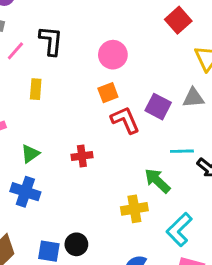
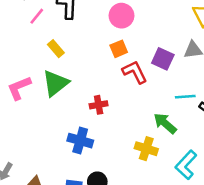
yellow rectangle: (36, 89) -> (56, 49), turned -42
green triangle: (30, 154) -> (55, 83), moved, size x1.6
blue cross: (25, 192) -> (80, 141), moved
yellow cross: (134, 209) -> (146, 149), turned 30

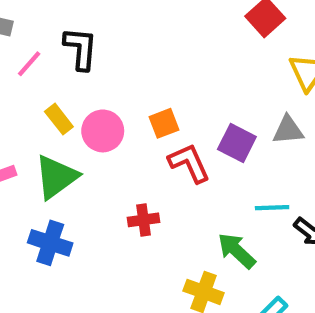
pink circle: (121, 16) -> (103, 131), moved
red cross: (99, 105) -> (143, 220), moved
blue cross: (80, 141) -> (50, 243), moved

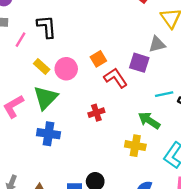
gray triangle: (288, 130) -> (157, 44), moved

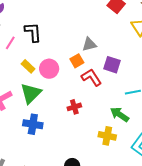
gray triangle: (157, 44) -> (89, 44), moved

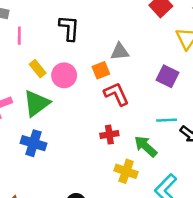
black L-shape: (33, 32) -> (69, 28), moved
pink line: (10, 43) -> (19, 36), turned -40
purple square: (112, 65) -> (167, 76), moved
red cross: (74, 107) -> (109, 135), moved

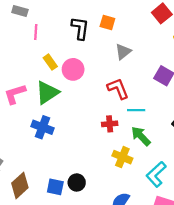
gray triangle: (120, 52) -> (123, 52), turned -36
orange square: (101, 70) -> (107, 23), moved, turned 35
cyan line: (167, 120) -> (136, 110), moved

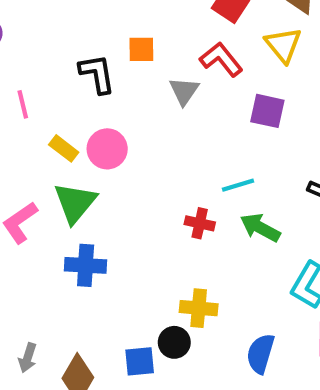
red L-shape: (118, 89) -> (221, 59), moved
red cross: (110, 124) -> (200, 223), turned 35
yellow cross: (122, 157) -> (199, 308), moved

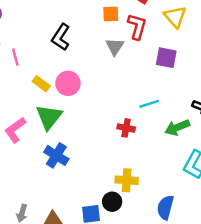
orange square: (141, 49) -> (111, 14), moved
red L-shape: (221, 59) -> (137, 26), turned 56
black L-shape: (97, 74) -> (61, 37), turned -136
green arrow: (260, 228) -> (177, 128), moved, turned -50
blue cross: (86, 265) -> (56, 155), turned 30

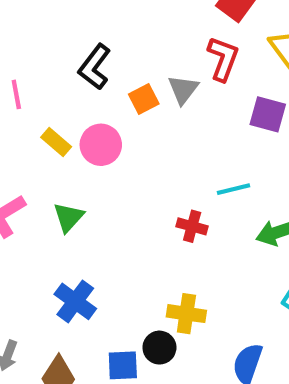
orange square: (111, 14) -> (144, 99), moved, turned -30
green triangle: (49, 117) -> (69, 217), moved, size x0.7
blue cross: (56, 155) -> (75, 301), moved

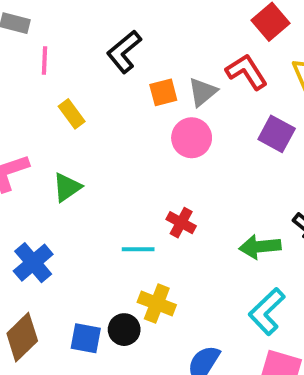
red L-shape: (223, 59) -> (247, 72), turned -66
pink circle: (101, 145) -> (192, 138), moved
cyan line: (234, 189) -> (138, 249), moved
blue cross: (75, 301) -> (33, 263), moved

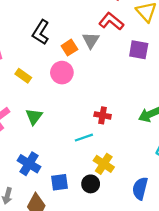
pink circle: (192, 138) -> (62, 73), moved
yellow cross: (157, 303) -> (104, 164), turned 30
blue square: (86, 338) -> (59, 182), moved

